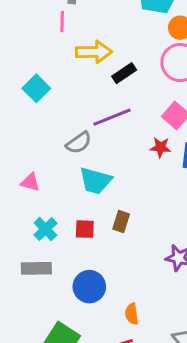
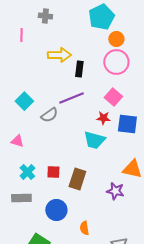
pink line: (62, 22) -> (21, 35), moved
black rectangle: (124, 73) -> (79, 69), turned -49
cyan square: (36, 88) -> (24, 101), moved
cyan trapezoid: (95, 181) -> (94, 140), moved
brown rectangle: (121, 222) -> (77, 179), moved, size x1.5

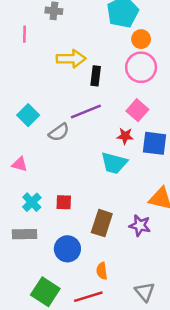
brown rectangle: (77, 179) -> (102, 223), moved

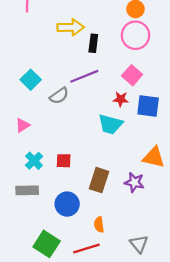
pink triangle: (20, 164) -> (23, 125), turned -49

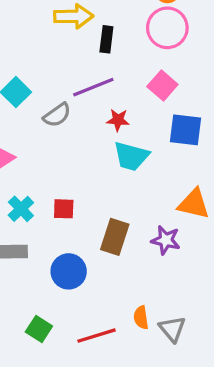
red star: (121, 99) -> (118, 120), moved
orange semicircle: (99, 225) -> (141, 317), moved
green square: (47, 244) -> (39, 329), size x0.7

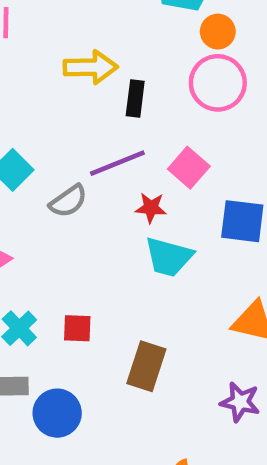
pink square: (162, 85) -> (189, 168), moved
purple star: (166, 240) -> (240, 402), moved
blue circle: (69, 271) -> (57, 413), moved

